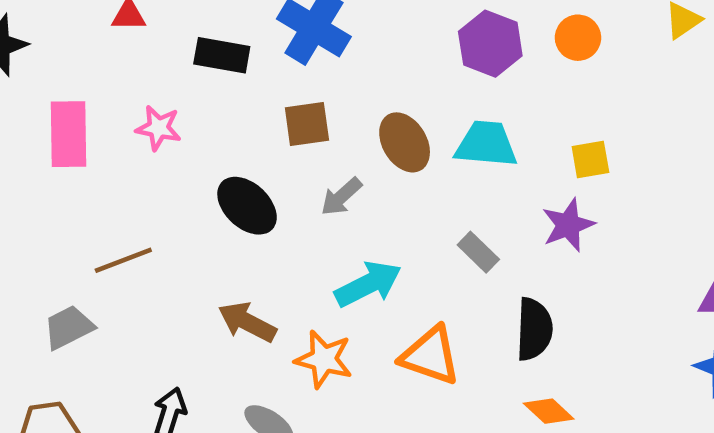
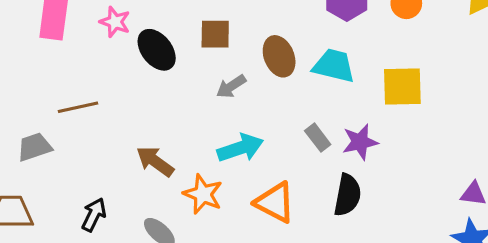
yellow square: (590, 159) -> (402, 87), size x1.6
black ellipse: (247, 206) -> (157, 50), moved
purple star: (568, 225) -> (360, 142), moved

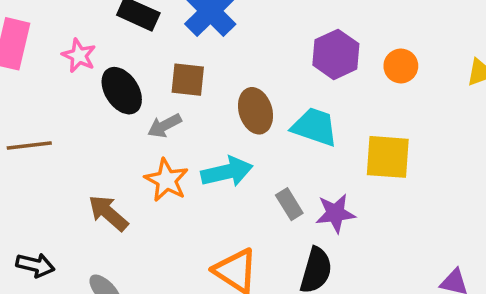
gray arrow: (231, 86) -> (165, 126), moved
cyan arrow: (240, 148) -> (227, 172), moved
orange star: (203, 194) -> (166, 180), moved
black arrow: (94, 215) -> (35, 265), turned 72

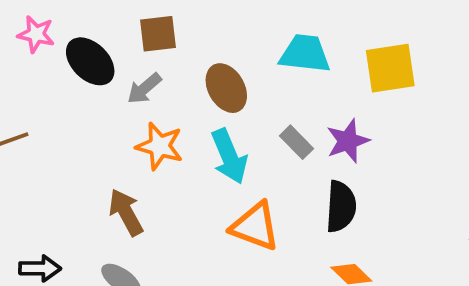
brown ellipse: (255, 111) -> (226, 88), moved
cyan arrow: (227, 172) -> (229, 156), moved, turned 93
brown arrow: (108, 213) -> (126, 212), moved, turned 33

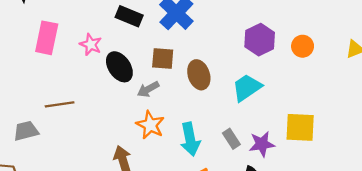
cyan trapezoid: (305, 54) -> (247, 88), turned -52
yellow square: (390, 68) -> (300, 127), moved
brown ellipse: (226, 88) -> (199, 75), moved

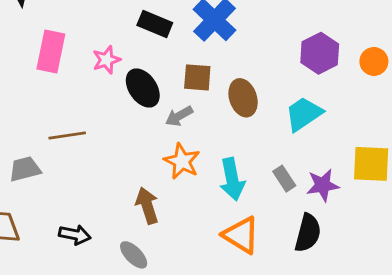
pink star: (91, 45) -> (106, 60), turned 30

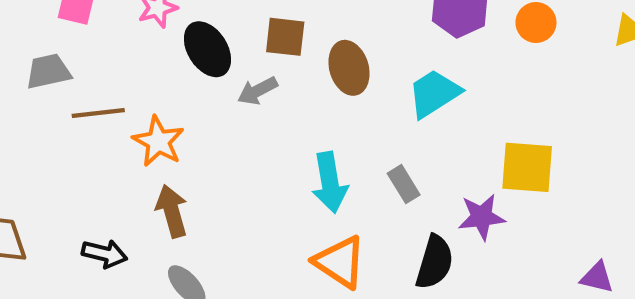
orange star: (182, 161) -> (158, 141), moved
gray trapezoid: (25, 169) -> (48, 71), moved
purple star: (323, 185) -> (482, 217), moved
brown arrow: (147, 206) -> (172, 211), moved

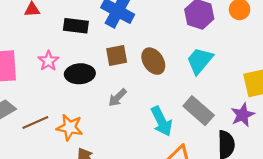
black ellipse: (207, 49) -> (80, 74), turned -44
gray arrow: (258, 91) -> (117, 98), moved
gray rectangle: (404, 184) -> (199, 111), size x1.6

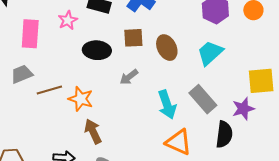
pink star: (48, 61) -> (68, 20), moved

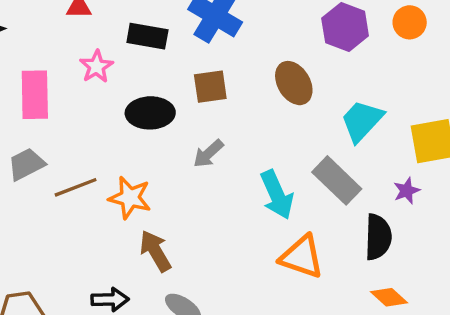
brown ellipse: (167, 48) -> (294, 83), moved
cyan trapezoid: (210, 53) -> (362, 121), moved
purple star: (243, 109) -> (407, 191), size x0.7

